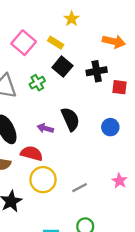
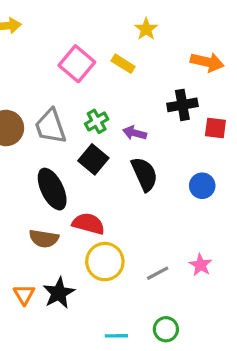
black square: (62, 67) -> (93, 159), moved
purple arrow: (45, 128) -> (135, 133), moved
pink star: (119, 181) -> (201, 265), moved

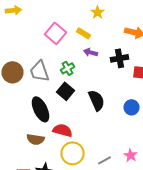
purple arrow: (135, 133) -> (90, 52), moved

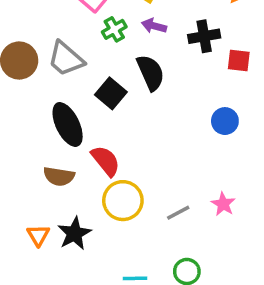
green cross: (68, 68) -> (114, 29), moved
gray trapezoid: (40, 71) -> (66, 59), turned -30
black semicircle: (96, 100) -> (151, 73), moved
red semicircle: (62, 130) -> (106, 161), turned 36

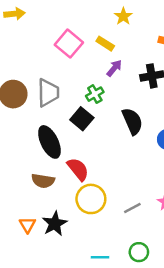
purple arrow: (154, 26) -> (114, 68), turned 114
green cross: (114, 29) -> (95, 94), moved
gray trapezoid: (66, 59) -> (48, 93), turned -132
black semicircle: (151, 73) -> (132, 121), moved

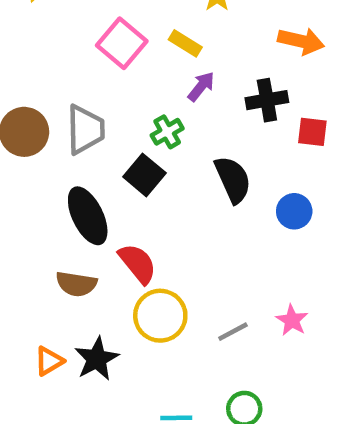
orange triangle: (27, 225) -> (49, 361), turned 30

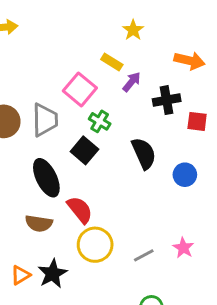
pink square: (122, 43) -> (80, 89), moved
purple arrow: (201, 86) -> (132, 82), moved
green cross: (167, 132) -> (100, 121), turned -30

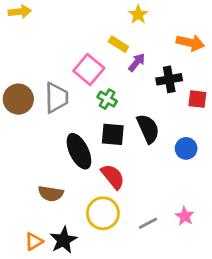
black square: (84, 150) -> (113, 134), moved, turned -35
black ellipse: (46, 178) -> (79, 151), moved
red semicircle: (80, 210) -> (113, 177), moved

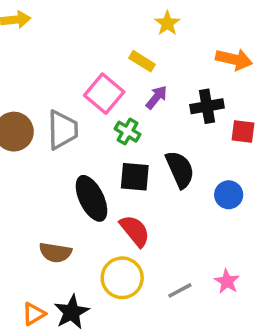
purple arrow: (137, 62) -> (156, 97), moved

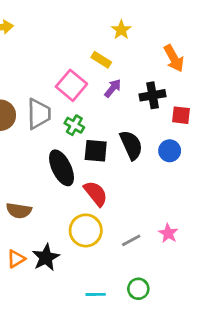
orange arrow: (234, 59) -> (174, 58), turned 48
green cross: (128, 132) -> (74, 125), moved
blue circle: (229, 195) -> (170, 151), moved
brown semicircle: (55, 253) -> (19, 211), moved

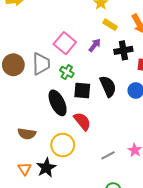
yellow rectangle: (101, 60) -> (110, 25), moved
yellow circle: (86, 230) -> (63, 145), moved
orange triangle: (16, 259) -> (25, 169), turned -32

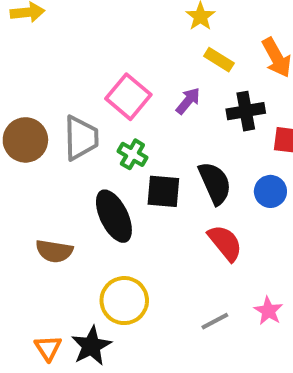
red semicircle: (82, 121) -> (225, 243), moved
brown semicircle: (27, 134) -> (54, 251), moved

